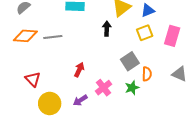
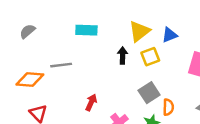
yellow square: (145, 33) -> (150, 57), moved
orange diamond: (25, 36) -> (30, 79), moved

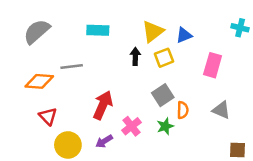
gray semicircle: (27, 31) -> (37, 32), size x1.6
red arrow: (91, 102) -> (103, 105), size x1.6

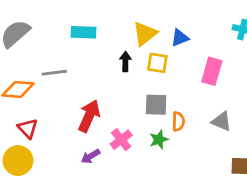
yellow square: (164, 58) -> (157, 63), turned 30
gray square: (163, 95) -> (156, 105), turned 35
yellow circle: (68, 145) -> (18, 161), moved

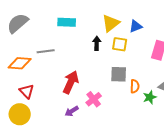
green star: (159, 140) -> (150, 97), moved

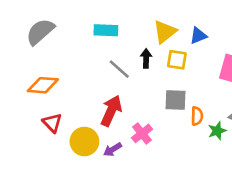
gray line: (46, 51) -> (119, 69), moved, turned 48
yellow circle: (20, 114) -> (84, 141), moved

